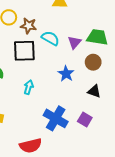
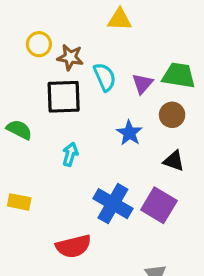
cyan semicircle: (50, 38) -> (105, 77), turned 36
purple square: (85, 120) -> (159, 205), size x1.5

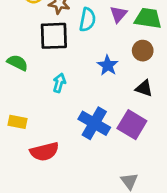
cyan semicircle: (105, 77) -> (87, 20), turned 35
purple triangle: (142, 84) -> (118, 14), moved
red semicircle: (73, 246) -> (44, 152), moved

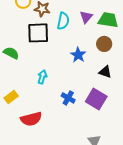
cyan arrow: (59, 83) -> (42, 77), moved
yellow rectangle: (17, 122) -> (11, 97), turned -48
blue cross: (94, 123) -> (68, 98), size x0.6

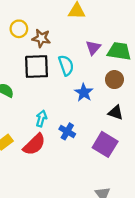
cyan semicircle: (63, 21) -> (66, 65), moved, turned -30
blue cross: (68, 98) -> (67, 131), moved
red semicircle: (31, 119) -> (34, 144), moved, turned -30

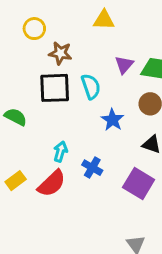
yellow circle: (19, 29) -> (34, 29), moved

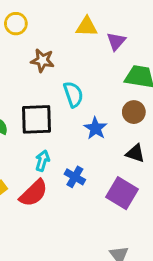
yellow circle: (34, 29) -> (16, 24), moved
purple triangle: (124, 65) -> (116, 41), moved
black square: (55, 88) -> (37, 119), moved

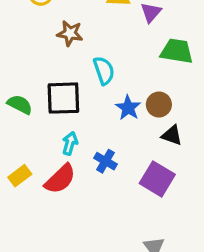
brown circle: (134, 112) -> (159, 105), moved

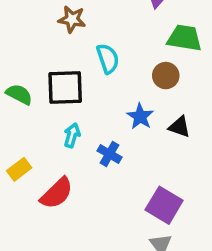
brown circle: (159, 105) -> (166, 76), moved
blue star: (128, 108) -> (140, 116), moved
red semicircle: (60, 179) -> (57, 193), moved
purple square: (157, 179) -> (164, 205), moved

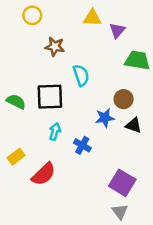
brown circle: (166, 76) -> (124, 99), moved
blue star: (140, 116) -> (105, 118), turned 30

